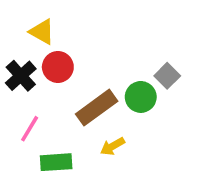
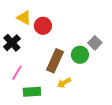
red circle: (58, 67) -> (43, 26), moved
brown rectangle: (97, 108) -> (55, 61), turned -30

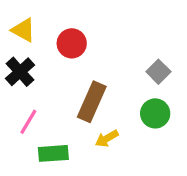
yellow triangle: (24, 18) -> (23, 30), moved
green circle: (80, 55) -> (155, 113), moved

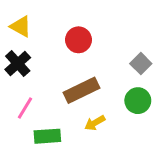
red circle: (72, 43) -> (78, 40), moved
brown rectangle: (92, 102) -> (81, 90), turned 40

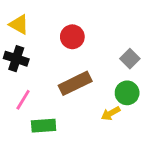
black cross: (18, 64) -> (16, 59), turned -30
yellow arrow: (95, 123) -> (111, 113), moved

